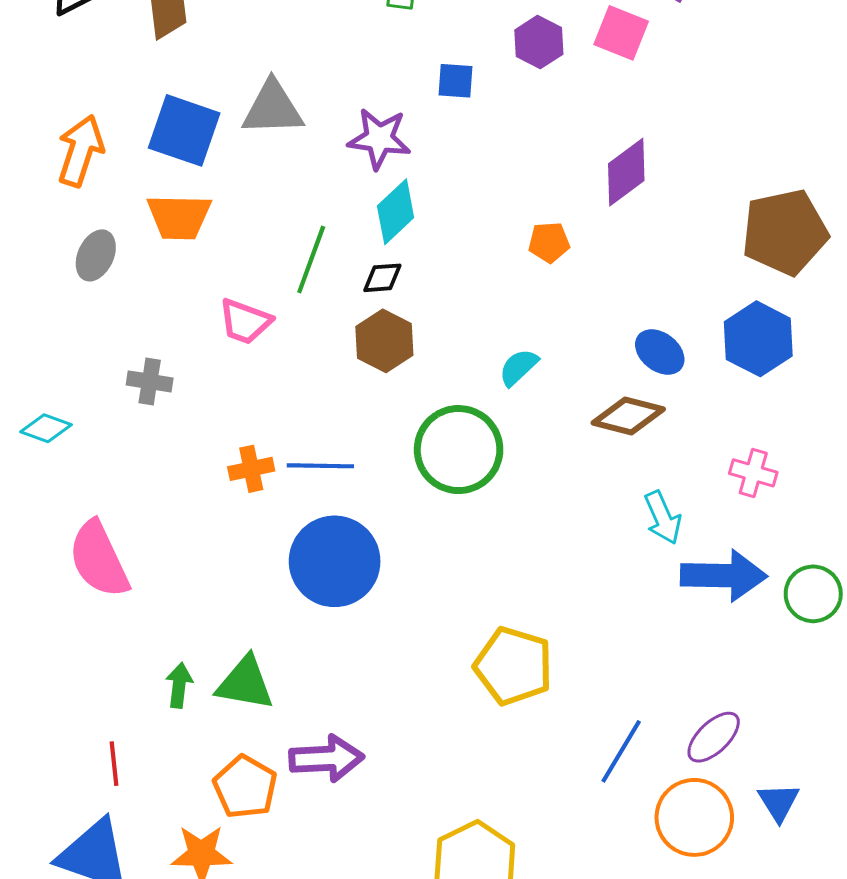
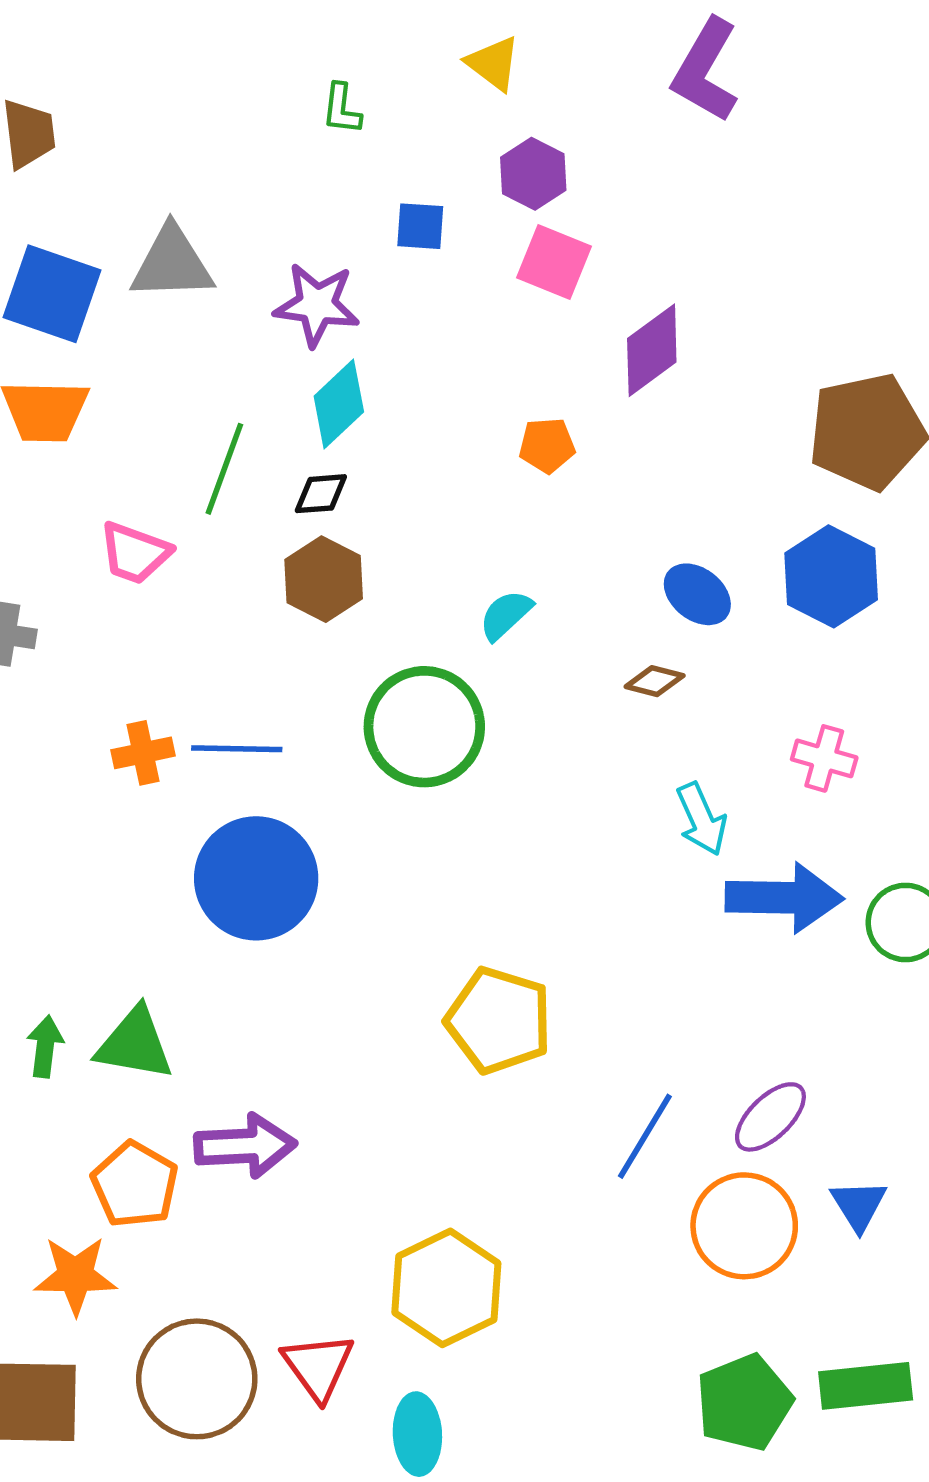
pink square: (621, 33) -> (554, 262), moved
brown diamond: (628, 416) -> (655, 681), size x0.6

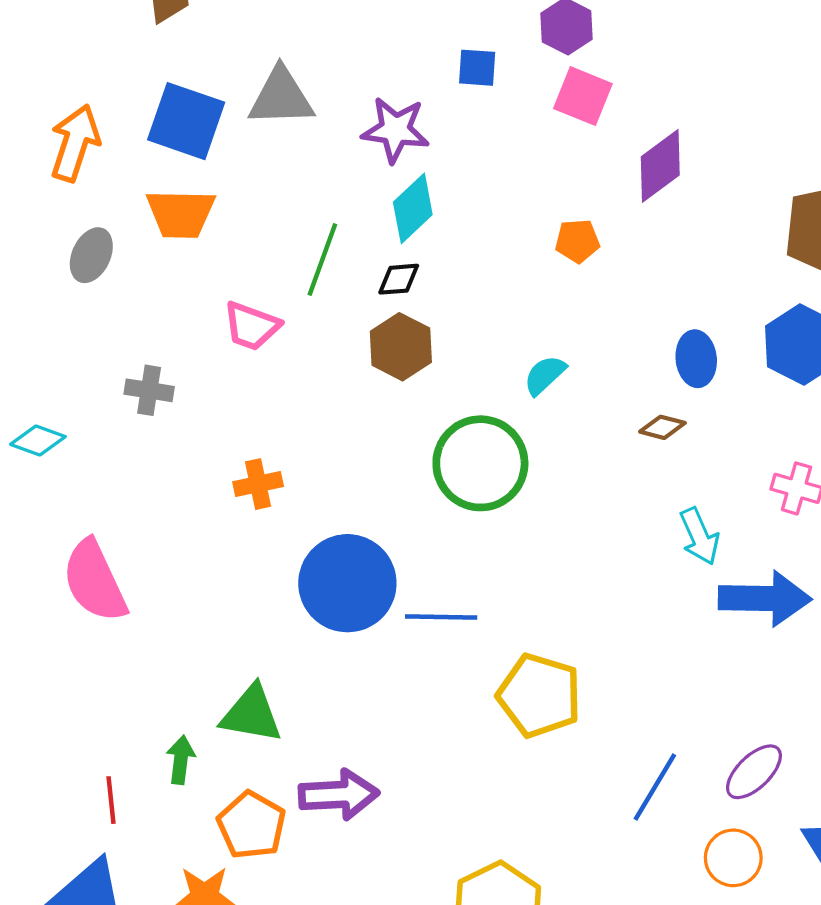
blue ellipse: (697, 594) -> (696, 359), turned 46
blue line: (237, 749) -> (441, 617), moved
green arrow: (45, 1047) -> (181, 760), moved
orange circle: (744, 1226) -> (733, 858), size x0.7

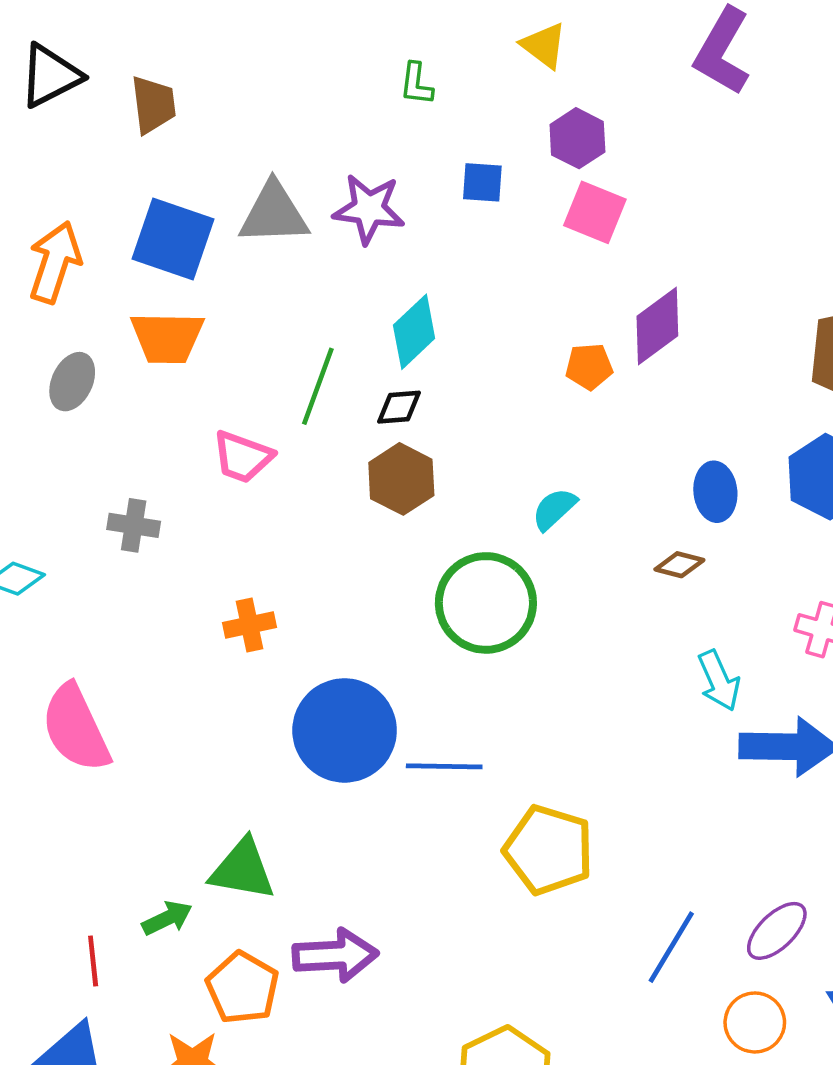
purple star: (395, 130) -> (369, 209), moved
purple diamond: (660, 166) -> (657, 326), moved
green arrow: (181, 760) -> (167, 918), turned 57

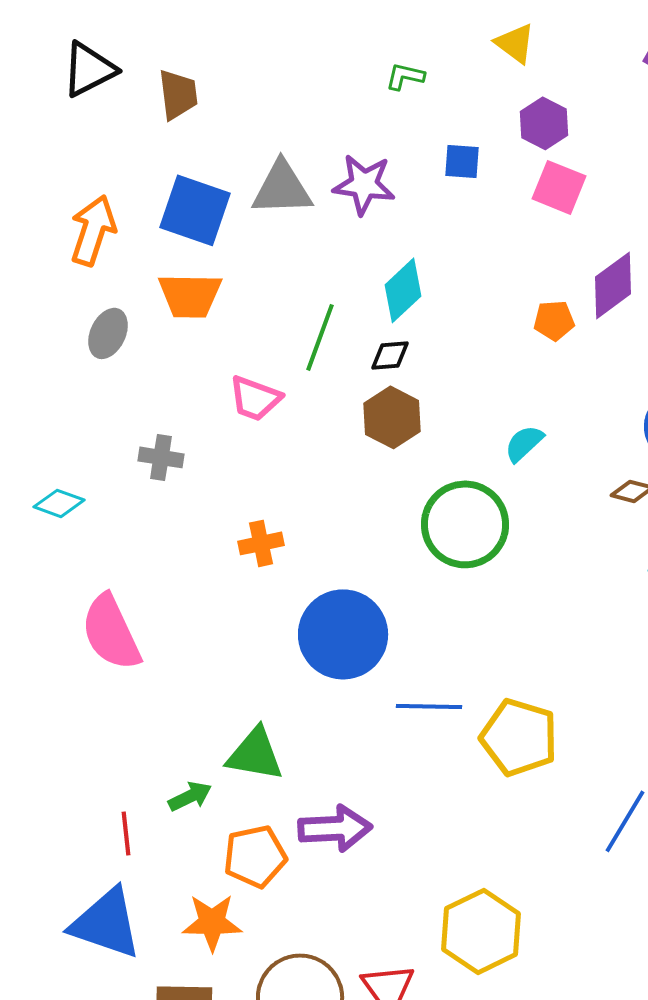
green L-shape: (416, 84) -> (405, 76), turned 96
blue line: (444, 766) -> (429, 706), moved
orange pentagon: (243, 988) -> (255, 856), turned 30

